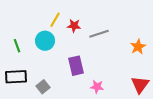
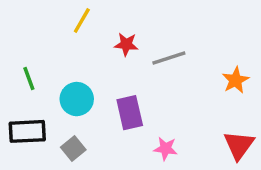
yellow line: (55, 20) -> (82, 20), moved
cyan circle: (45, 41) -> (77, 99), moved

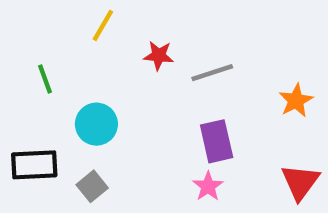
green line: (29, 79) -> (45, 79), moved
purple rectangle: (130, 113) -> (217, 141), moved
pink star: (165, 149) -> (208, 186), turned 30

